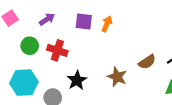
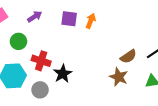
red cross: (57, 50) -> (41, 61), moved
brown star: (117, 77) -> (119, 77), moved

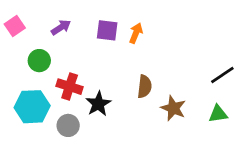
brown semicircle: (128, 56) -> (145, 87), moved, turned -49

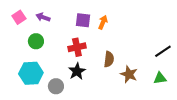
purple arrow: (61, 27) -> (43, 17), moved, turned -128
red cross: (70, 87) -> (77, 47), moved, turned -30

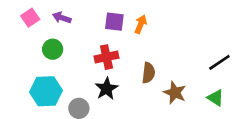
green triangle: (160, 78) -> (216, 98), turned 40

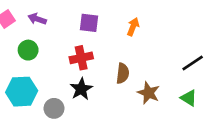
orange arrow: (141, 24) -> (133, 27), moved

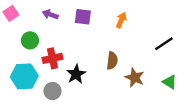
purple arrow: (37, 19) -> (50, 15), moved
red cross: (81, 58) -> (52, 58), moved
black line: (193, 63) -> (164, 44), moved

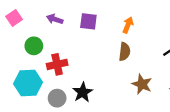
brown semicircle: (112, 61) -> (124, 52), moved
black star: (76, 74) -> (83, 92), moved

